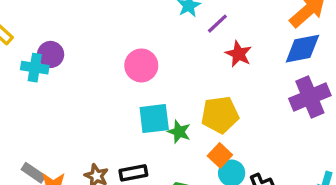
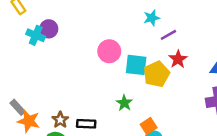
yellow pentagon: (220, 115) -> (156, 74), moved, turned -30
cyan square: (154, 119) -> (136, 65), moved

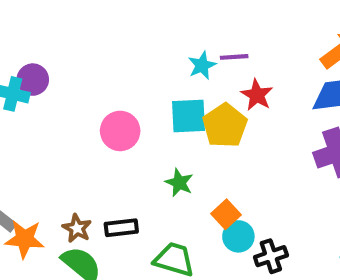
cyan star: (152, 18) -> (202, 65), moved
purple line: (168, 35) -> (234, 57), turned 35
pink circle: (109, 51) -> (120, 131), moved

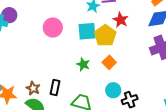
pink circle: (120, 131) -> (53, 28), moved
orange square: (226, 214) -> (109, 62), moved
black rectangle: (121, 228) -> (55, 87), turned -70

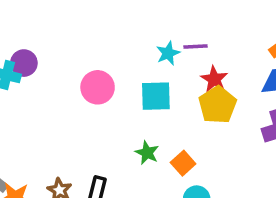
yellow pentagon: (105, 36) -> (218, 105), moved
orange square: (109, 62) -> (183, 163), moved

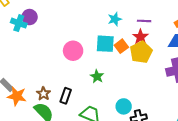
purple line: (195, 47) -> (144, 21), moved
pink circle: (98, 87) -> (73, 51), moved
orange square: (183, 163) -> (121, 46), moved

